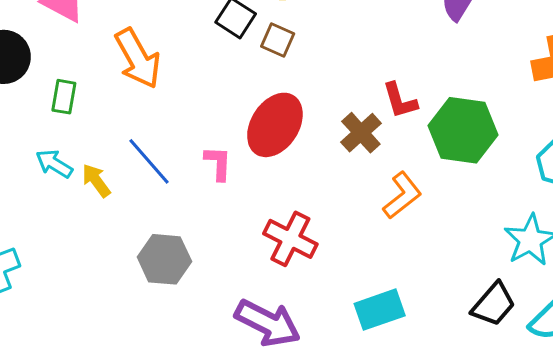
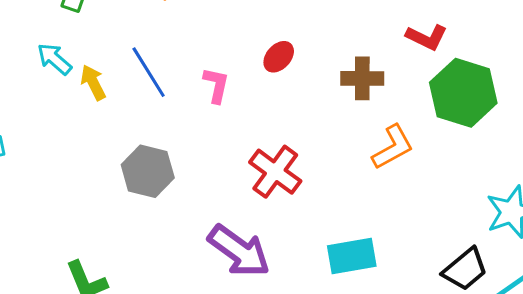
red L-shape: (400, 101) -> (427, 37), moved, turned -57
red ellipse: (275, 125) -> (279, 57), size x0.5
brown cross: (361, 133) -> (362, 78), turned 33

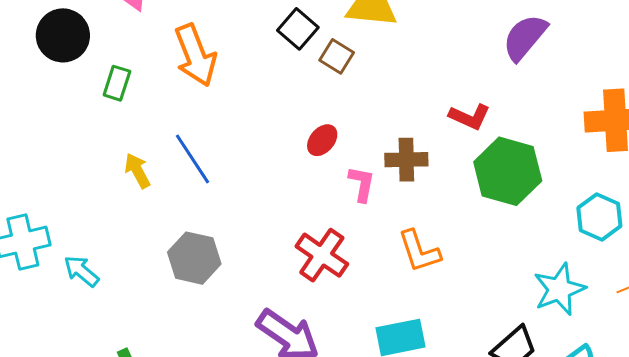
cyan arrow: (54, 59) -> (81, 271), moved
pink L-shape: (216, 85) -> (362, 184), moved
orange L-shape: (393, 147) -> (419, 251), moved, turned 102

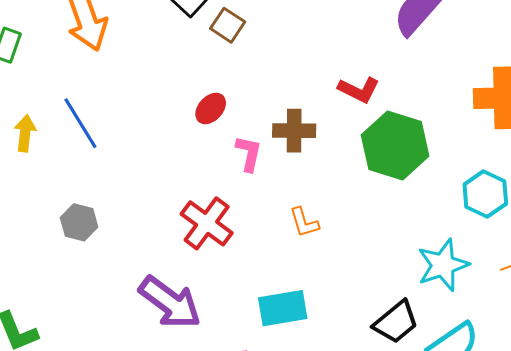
yellow arrow: (137, 171) -> (25, 133), turned 33
orange L-shape: (419, 251) -> (304, 223), size x0.7
gray hexagon: (194, 258) -> (79, 222), size x0.7

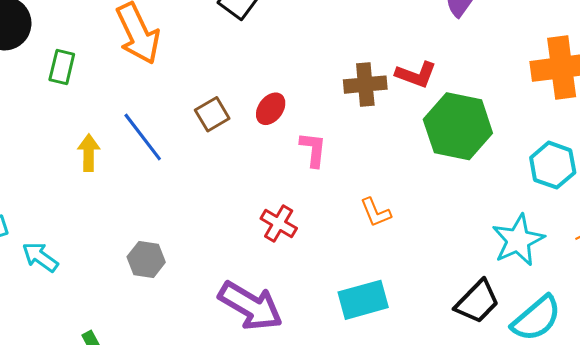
brown square: (228, 25) -> (212, 114), moved, turned 32
brown cross: (294, 131) -> (365, 85), moved
gray hexagon: (79, 222) -> (146, 259), moved
red cross: (207, 223) -> (279, 223), size x0.7

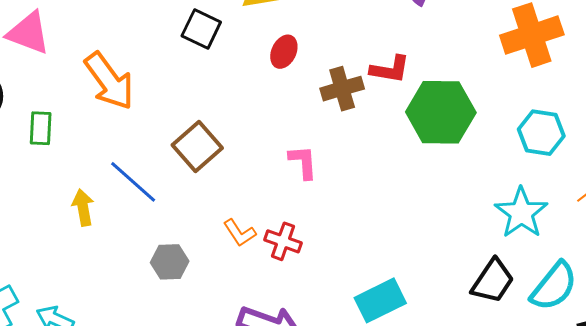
red ellipse: (271, 109) -> (284, 52), moved
brown square: (212, 114) -> (197, 146), size x1.4
orange L-shape: (375, 212) -> (240, 233), moved
gray hexagon: (146, 259) -> (170, 262), moved

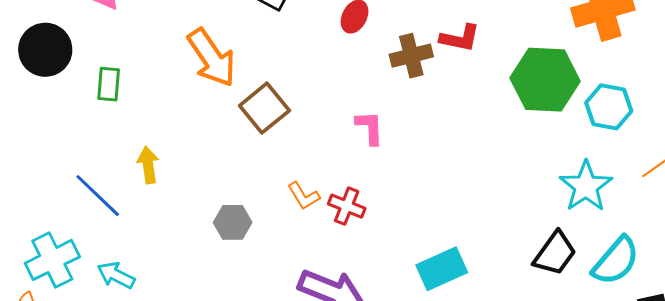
orange arrow: (109, 81) -> (212, 58), moved
green hexagon: (441, 112) -> (545, 80), moved
blue line: (133, 182) -> (98, 196), moved

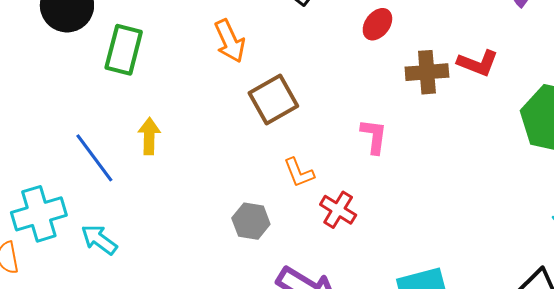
orange arrow: (212, 58) -> (230, 41), size x0.7
green rectangle: (109, 84) -> (124, 50), size x1.4
orange L-shape: (304, 196) -> (299, 173), moved
gray hexagon: (233, 222) -> (251, 221), moved

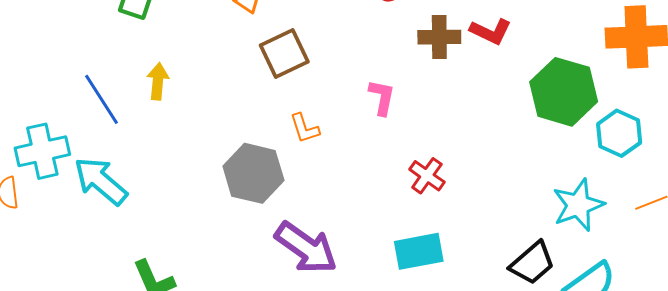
red cross: (338, 210) -> (427, 176), moved
gray hexagon: (251, 221) -> (253, 173), size x1.6
cyan arrow: (99, 239) -> (101, 181), size x1.5

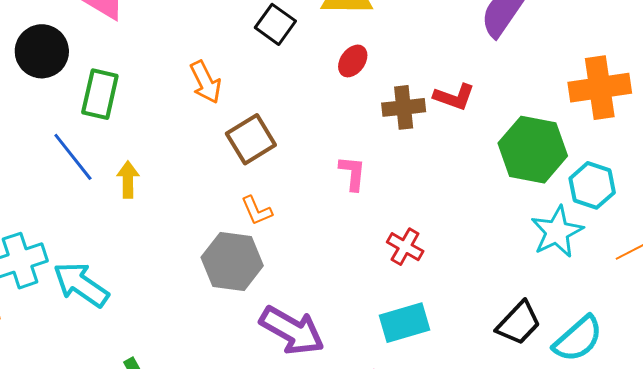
blue line: (102, 99) -> (73, 157), moved
orange L-shape: (305, 128) -> (257, 211), moved
cyan star: (578, 205) -> (557, 232), moved

